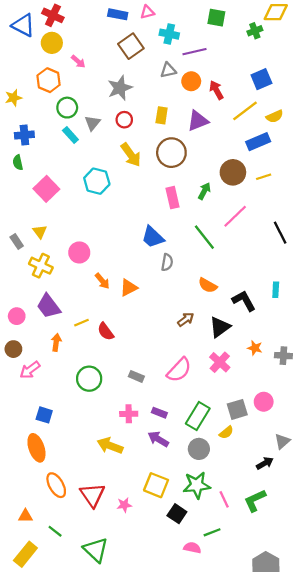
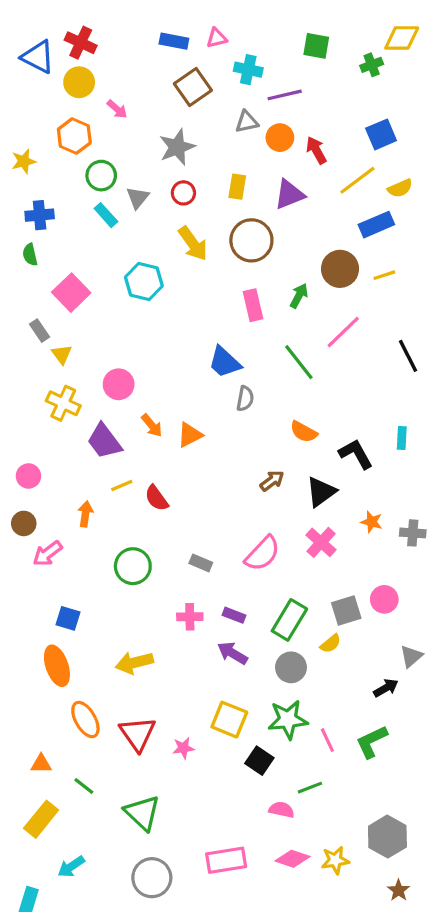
gray rectangle: (17, 241) -> (40, 331), moved
purple trapezoid: (49, 306) -> (104, 441), moved
yellow arrow: (110, 446) -> (134, 663), moved, turned -35

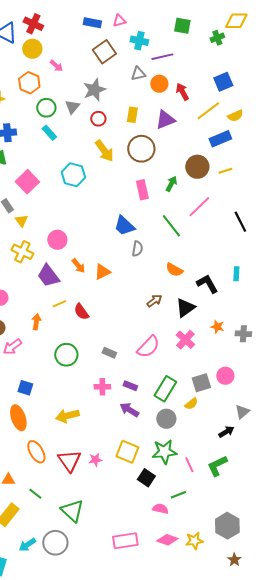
gray triangle: (138, 198) -> (72, 107), moved
pink star: (183, 748) -> (95, 460), moved
gray circle: (152, 878) -> (55, 543), moved

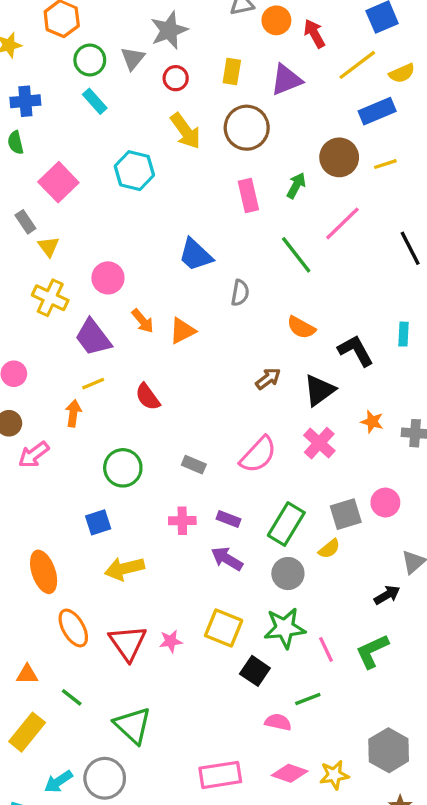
blue trapezoid: (124, 226) -> (195, 255), moved
yellow line: (59, 304) -> (93, 384), moved
blue square: (25, 388) -> (98, 522), moved, turned -35

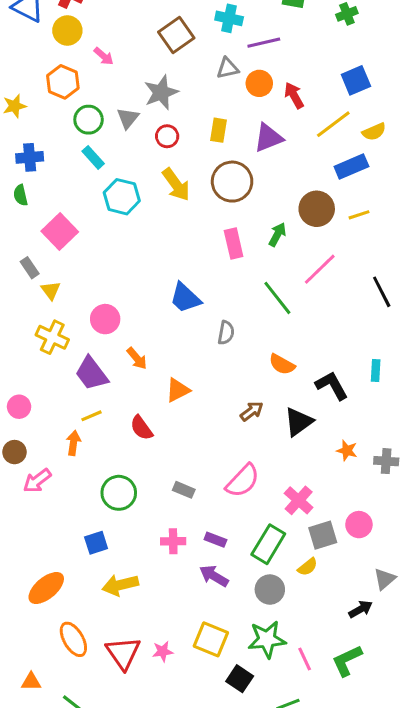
cyan hexagon: (134, 171) -> (122, 197), moved
orange triangle: (182, 331) -> (178, 390), moved
pink cross: (319, 443) -> (299, 500), moved
orange ellipse: (44, 572) -> (46, 588), turned 69

